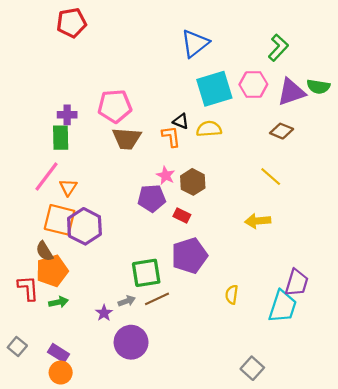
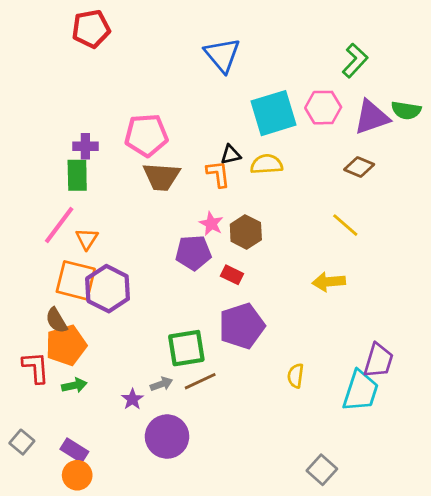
blue triangle: (195, 43) -> (222, 55), moved, turned -32
black triangle: (181, 121) -> (231, 155), turned -35

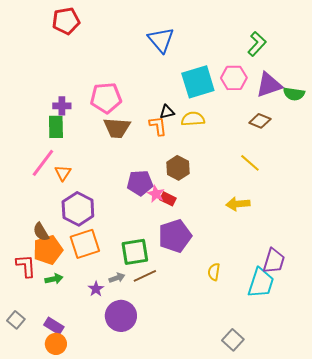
green semicircle: (406, 110) -> (294, 94), moved
pink star: (211, 224) -> (156, 194), moved
orange square: (76, 280) -> (85, 244), moved, turned -32

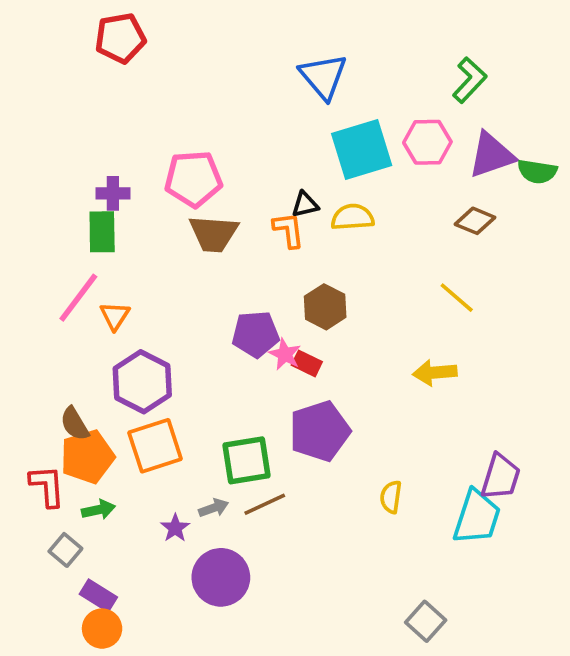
blue triangle: (161, 40) -> (323, 76), moved
gray square: (16, 320) -> (65, 550), moved

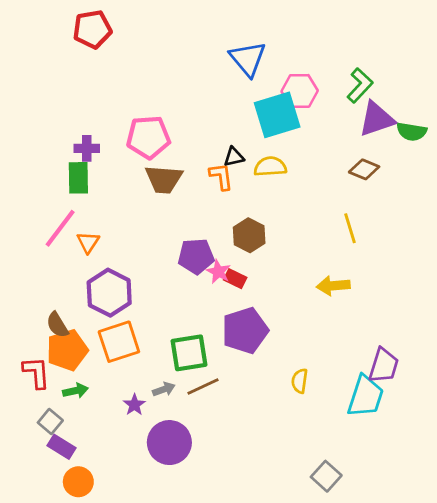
green L-shape: (470, 80) -> (360, 85), moved
pink hexagon: (427, 142) -> (300, 91), moved
yellow line: (457, 298) -> (350, 228), turned 32
purple rectangle: (98, 596) -> (62, 447), moved

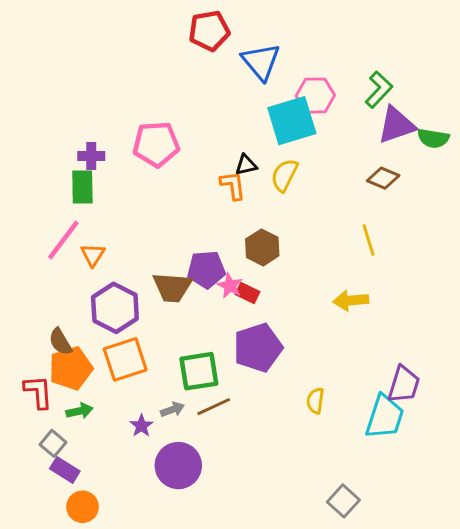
red pentagon: (92, 29) -> (209, 31), moved
yellow semicircle: (270, 167) -> (284, 175), turned -60
brown trapezoid: (164, 179) -> (172, 287), moved

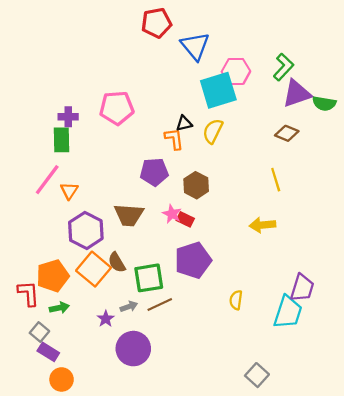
purple pentagon: (206, 269) -> (154, 172), moved
brown semicircle: (60, 342) -> (117, 262), moved
orange square: (125, 359) -> (94, 269), turned -32

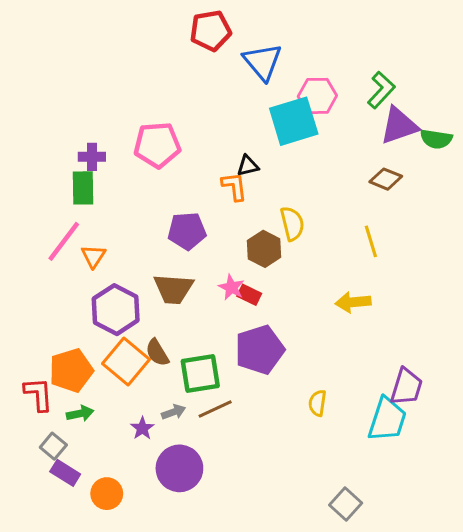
yellow semicircle: (213, 131) -> (292, 224), moved, turned 140
purple pentagon: (154, 172) -> (187, 231), moved
orange circle: (62, 379) -> (107, 494), moved

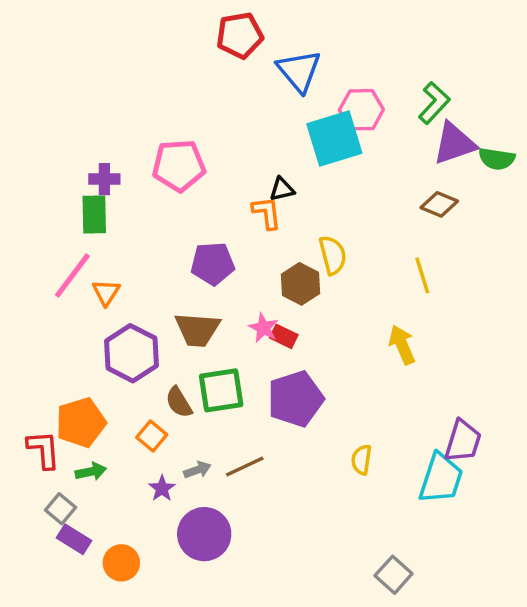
yellow arrow: (353, 302) -> (402, 345), turned 72
orange square: (126, 362) -> (152, 436), moved, size x0.6
green square: (200, 373) -> (221, 390), moved

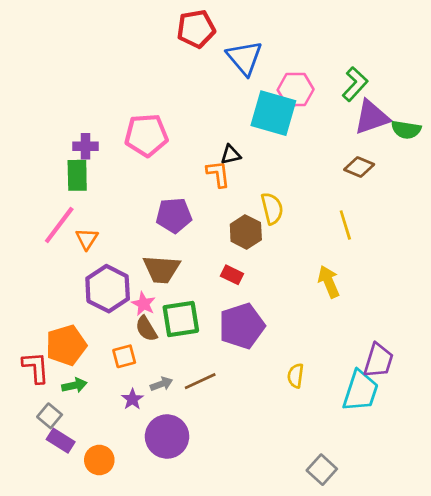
cyan square: (334, 138) -> (273, 113), turned 33
pink star: (263, 328) -> (144, 304), moved
orange square: (152, 436) -> (124, 356), turned 35

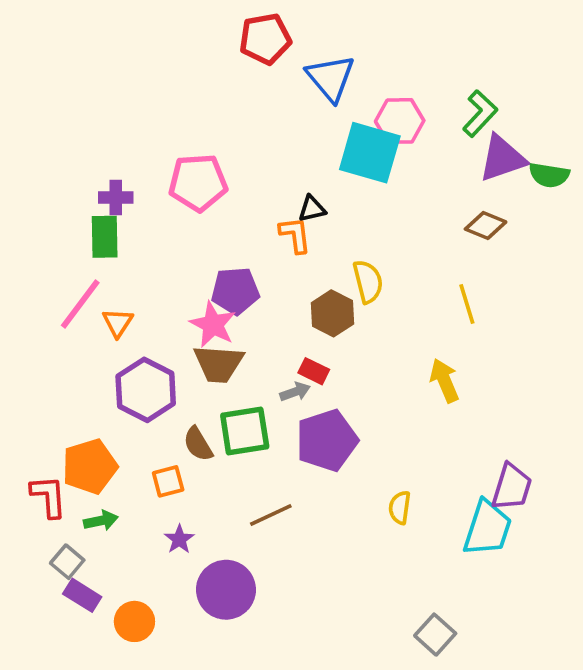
pink star: (144, 304) -> (213, 325), moved, size x1.4
gray arrow: (161, 384) -> (295, 392), moved

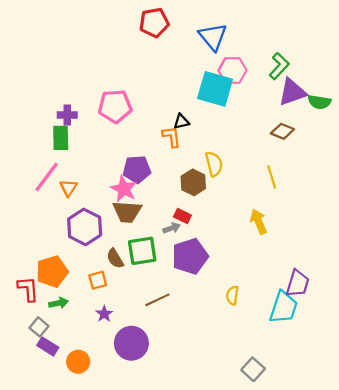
blue triangle: (331, 78) -> (213, 37), moved

